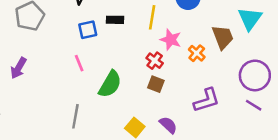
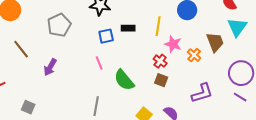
green semicircle: (110, 84) -> (124, 80), turned 110

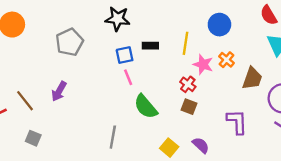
brown trapezoid: (215, 42) -> (252, 78), moved, turned 40
brown line: (21, 49) -> (25, 101), moved
orange cross: (194, 55) -> (226, 60), moved
pink line: (99, 63) -> (128, 77), moved
purple L-shape: (202, 93) -> (237, 122), turned -75

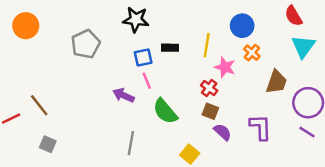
orange cross: (226, 60) -> (252, 53), moved
purple arrow: (59, 91) -> (124, 95), moved, turned 84
purple semicircle: (201, 145) -> (223, 132), moved

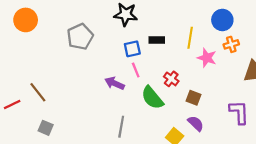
orange cross: (252, 53) -> (231, 44), turned 32
red cross: (209, 88) -> (171, 79), moved
purple semicircle: (223, 132) -> (196, 123), moved

